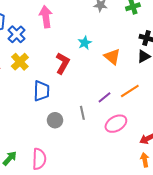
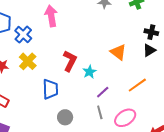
cyan star: (85, 43) -> (89, 72), moved
purple line: (104, 97) -> (103, 92), moved
gray line: (82, 113) -> (100, 112), moved

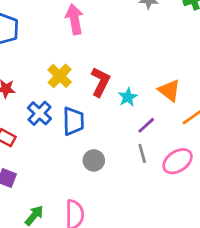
blue cross: (23, 35) -> (39, 113), moved
orange triangle: (118, 52) -> (169, 90), moved
yellow cross: (28, 61) -> (60, 76), moved

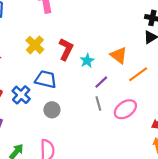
blue cross: (39, 113) -> (21, 95), moved
blue trapezoid: (73, 121) -> (46, 79), turned -75
gray circle: (94, 160) -> (52, 110), moved

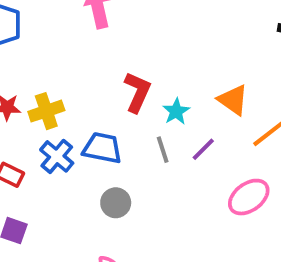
yellow cross: (35, 45) -> (46, 111), moved, turned 30
blue cross: (21, 95) -> (57, 156), moved
gray line: (98, 104) -> (163, 150), moved

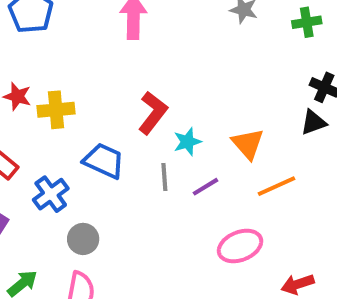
blue cross: (57, 156) -> (51, 194), moved
gray circle: (116, 203) -> (83, 239), moved

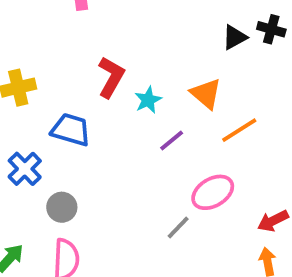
black triangle: (313, 122) -> (235, 37), moved
gray line: (164, 177) -> (178, 227), moved, turned 56

